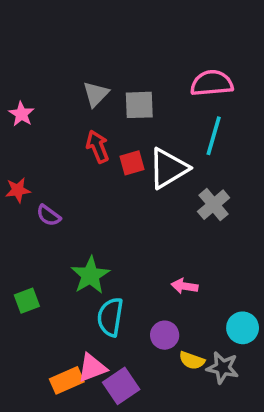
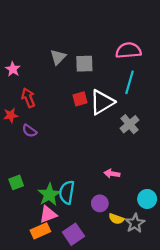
red arrow: (98, 147) -> (28, 98), moved
green star: (90, 275) -> (49, 195), moved
pink triangle: (92, 368) -> (48, 214), moved
gray star: (223, 368) -> (135, 223), turned 30

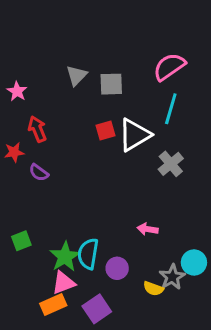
pink semicircle: (128, 50) -> (169, 67), turned -30
purple circle: (100, 203) -> (117, 268), moved
gray star: (135, 223) -> (172, 277), moved

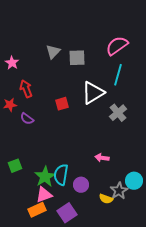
red square: (106, 131) -> (62, 104), moved

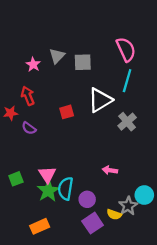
pink semicircle: (117, 46) -> (126, 49), turned 100
pink star: (12, 63) -> (33, 64), moved
pink triangle: (44, 195) -> (47, 175), moved, turned -42
purple square: (67, 213) -> (93, 223), moved

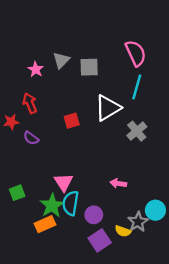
pink triangle: (47, 175) -> (64, 182), moved
orange rectangle: (40, 226) -> (45, 224), moved

